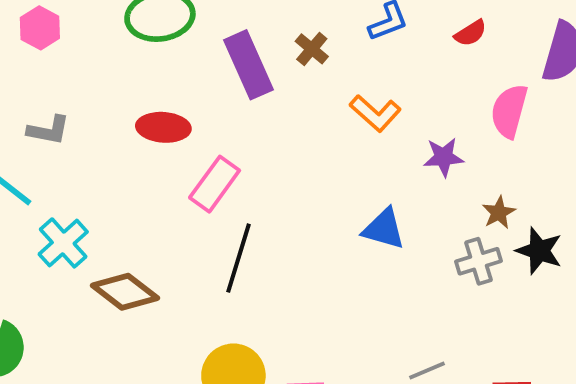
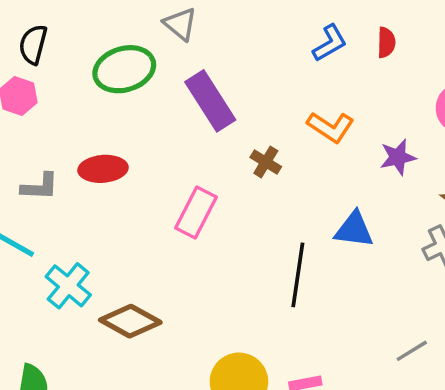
red semicircle: (471, 33) -> (386, 42), moved, turned -48
brown cross: (312, 49) -> (266, 162), moved
red ellipse: (163, 127) -> (103, 169), moved
black line: (239, 258) -> (298, 275), moved

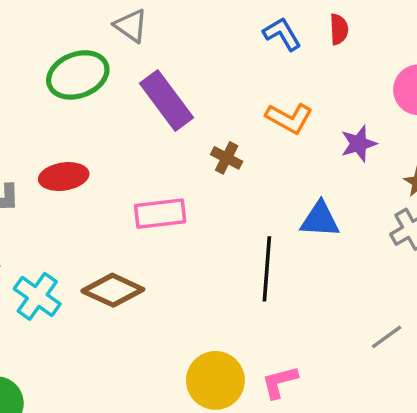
blue L-shape: (330, 43) -> (282, 34), turned -87
pink rectangle: (196, 212) -> (160, 214), turned 60
brown diamond: (130, 321) -> (113, 290), moved

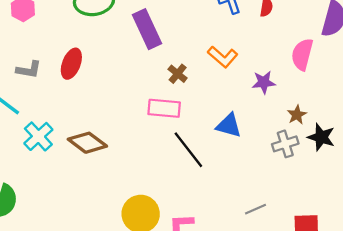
red ellipse: (64, 177) -> (71, 64), turned -72
pink rectangle: (160, 214) -> (164, 108), moved
black line: (267, 269) -> (188, 150), turned -54

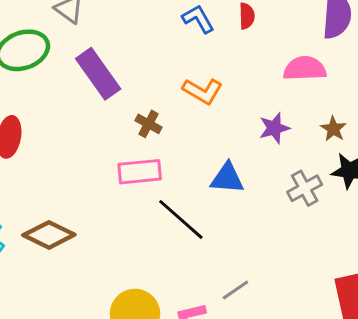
pink semicircle: (302, 54) -> (305, 69), turned 84
purple star: (264, 82) -> (274, 128), moved
brown star: (297, 115) -> (333, 129), moved
gray line: (256, 209) -> (235, 290), moved

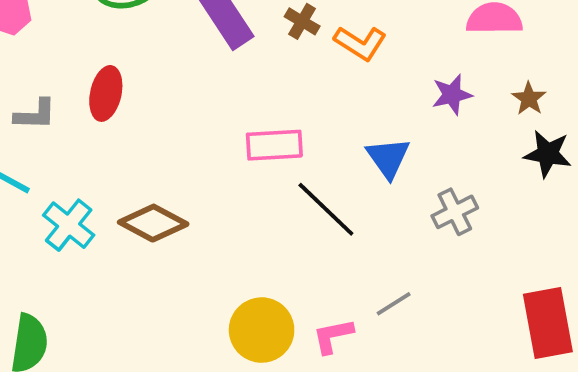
brown cross: (148, 124) -> (302, 21), moved
blue triangle: (227, 178) -> (388, 158), turned 48
gray cross: (305, 188) -> (455, 212), moved

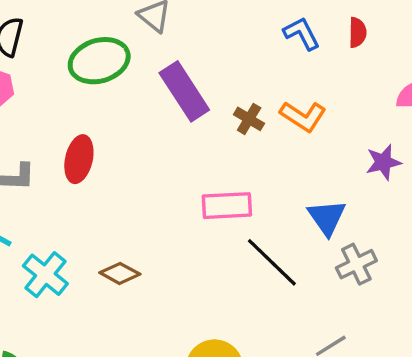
brown cross: (302, 21) -> (249, 119), moved
gray cross: (455, 212) -> (356, 264), moved
brown diamond: (153, 223) -> (120, 273), size x0.7

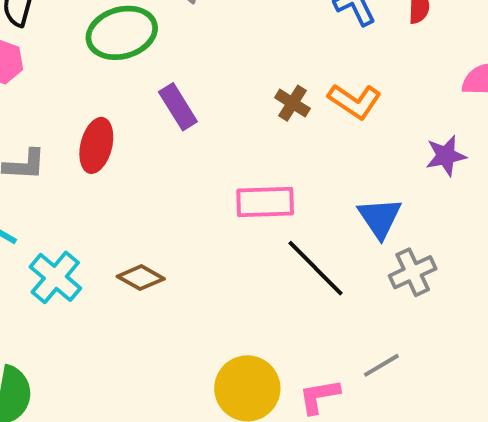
purple rectangle: (184, 91) -> (178, 107), moved, size x0.7

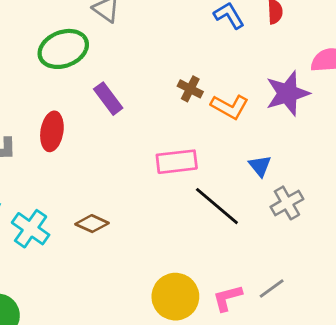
orange L-shape: (355, 101) -> (230, 107), moved
purple star: (446, 156) -> (288, 93), moved, size x1.5
blue triangle: (380, 218) -> (260, 166), size x0.7
gray line: (381, 365) -> (272, 289), moved

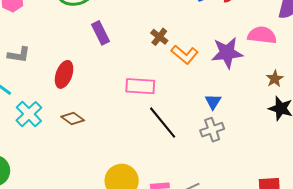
red ellipse: (52, 131) -> (64, 74), moved
blue triangle: (260, 166) -> (213, 102), moved

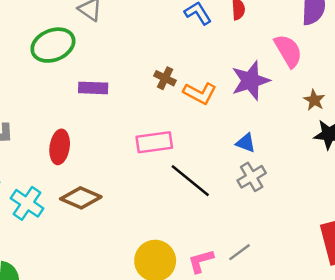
purple rectangle: (100, 33) -> (93, 88), turned -50
pink semicircle: (262, 35) -> (288, 51), turned 64
blue triangle: (213, 102) -> (246, 143), turned -30
brown diamond: (73, 118) -> (81, 198), size x1.4

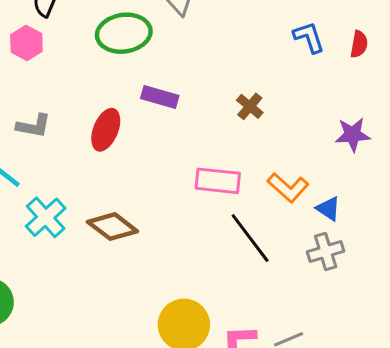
purple star: (250, 81) -> (353, 135), size x0.7
orange L-shape: (200, 93) -> (288, 188), moved
red ellipse: (60, 147) -> (106, 130), moved

